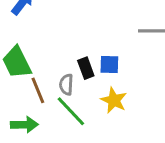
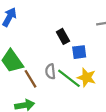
black rectangle: (86, 68) -> (63, 36), moved
green line: (71, 111) -> (69, 78), moved

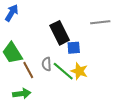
black rectangle: (63, 36) -> (60, 33), size x1.6

